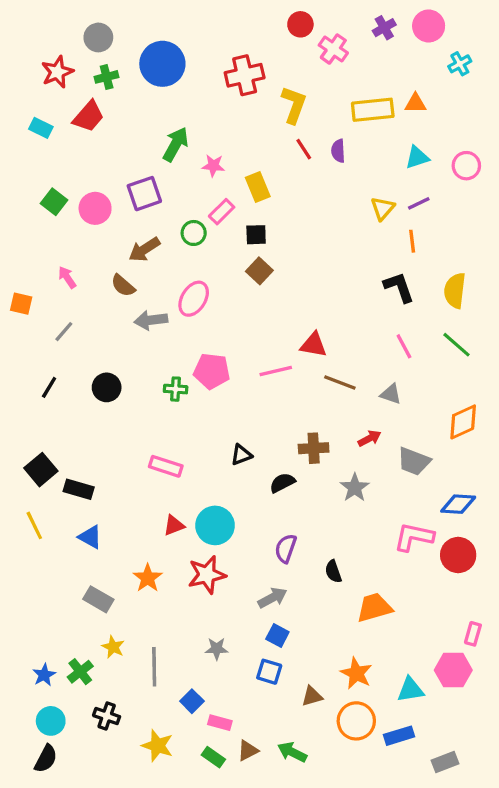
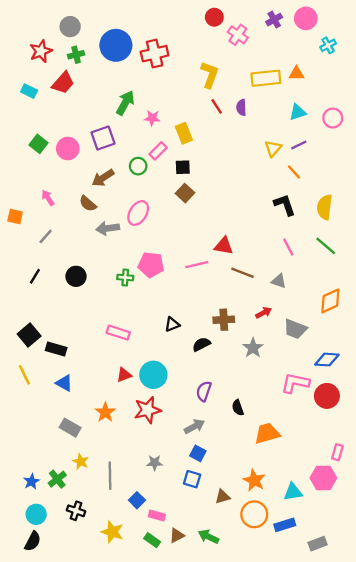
red cross: (245, 75) -> (155, 54), moved
orange line: (412, 241) -> (294, 172), turned -35

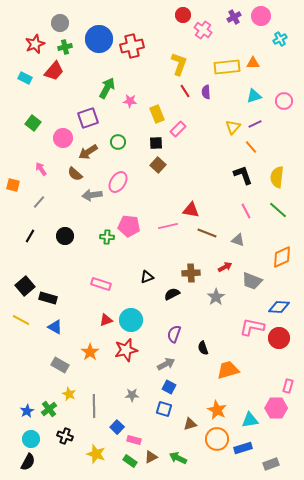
pink circle: (68, 149) -> (63, 138), moved
pink rectangle: (158, 151) -> (178, 129), moved
yellow line: (24, 375) -> (21, 320), turned -36

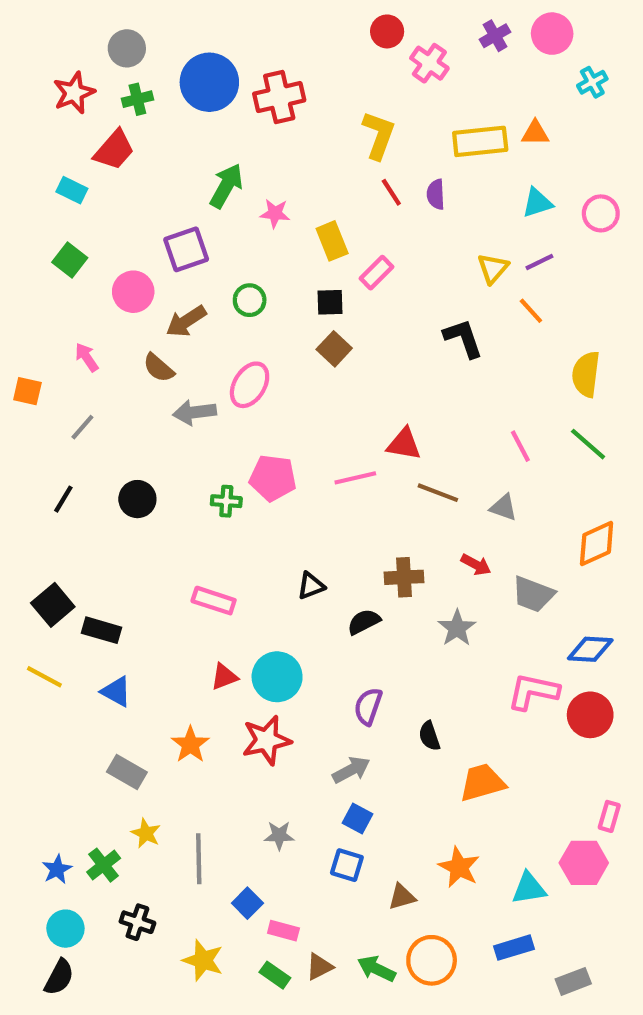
cyan rectangle: (25, 78) -> (72, 190), moved
black L-shape: (243, 175) -> (463, 338), moved
red arrow: (225, 267) -> (476, 565), turned 56
orange circle: (217, 439) -> (432, 960), moved

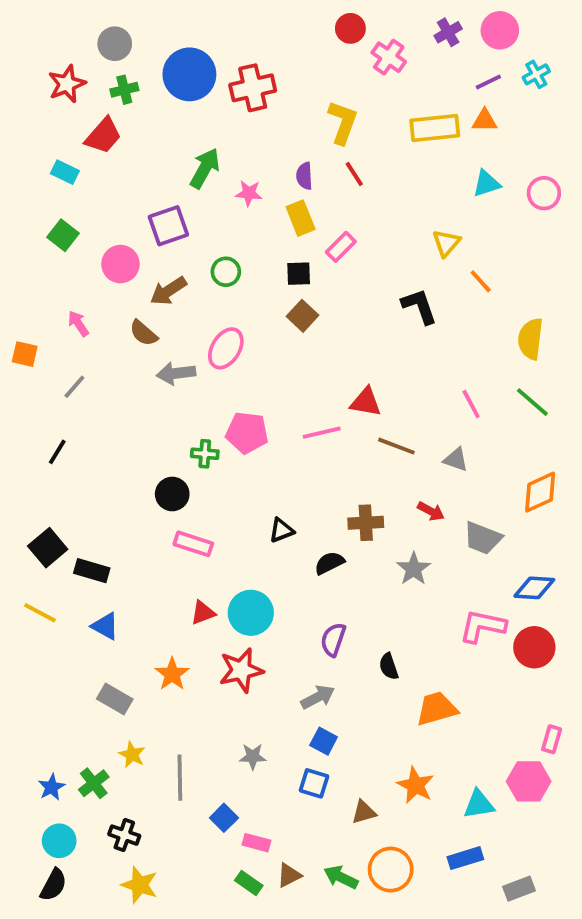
purple semicircle: (436, 194) -> (304, 176), moved
purple line: (539, 262) -> (488, 82), moved
black circle: (137, 499) -> (172, 494), moved
yellow star: (203, 960) -> (140, 885), moved

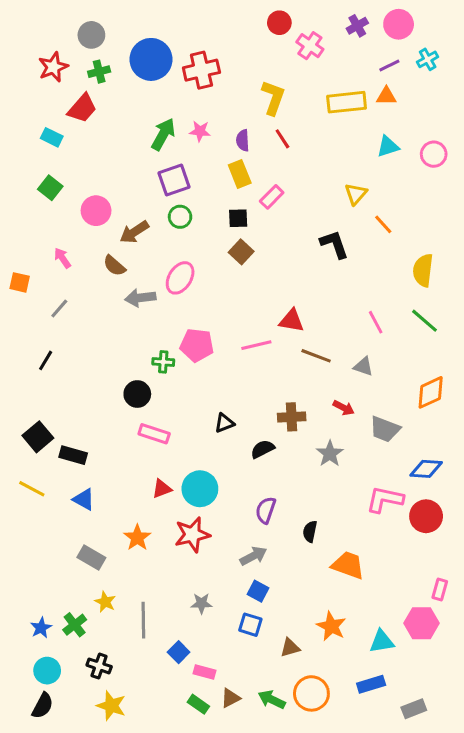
pink star: (249, 193) -> (200, 131), moved
purple square: (168, 226) -> (174, 180), moved
black semicircle: (389, 666) -> (310, 532), turned 30
orange trapezoid: (437, 709) -> (348, 565), turned 36

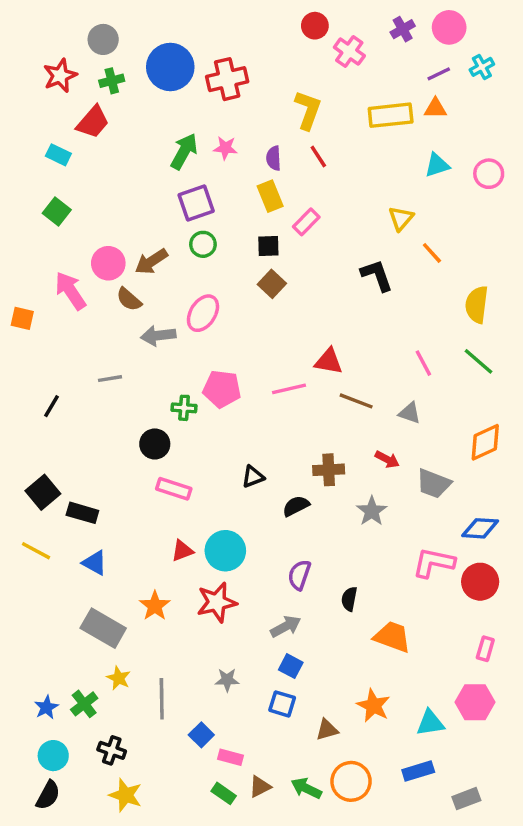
pink circle: (96, 211) -> (108, 263), moved
pink arrow: (62, 258) -> (70, 291), size x1.6
gray line: (59, 308) -> (110, 379), moved, turned 40
gray rectangle: (91, 557) -> (103, 628), size x1.4
pink rectangle: (440, 590) -> (485, 649), moved

